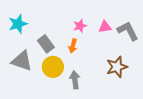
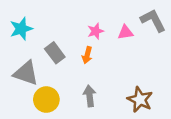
gray L-shape: (128, 31) -> (153, 20), moved
yellow circle: (53, 67) -> (46, 100), moved
brown star: (117, 67) -> (140, 100), moved, turned -30

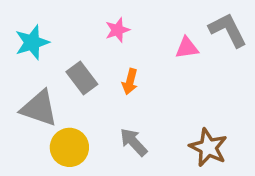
pink star: (96, 31) -> (117, 30), moved
gray arrow: (90, 96) -> (133, 142), turned -36

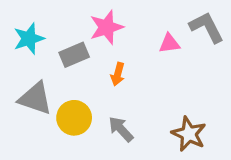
pink star: (117, 30) -> (106, 27), size x1.5
gray rectangle: (82, 78) -> (74, 55), moved, turned -76
yellow circle: (69, 147) -> (74, 118), moved

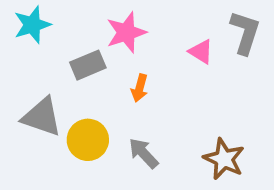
gray L-shape: (207, 27) -> (245, 32), turned 45
cyan star: (29, 39) -> (32, 25), moved
pink triangle: (169, 43) -> (201, 52), turned 40

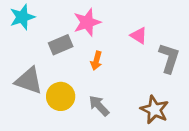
gray L-shape: (245, 32) -> (169, 58), moved

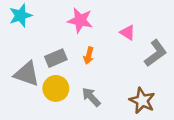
pink star: (87, 22) -> (80, 20), turned 30
gray rectangle: (61, 45) -> (56, 58), moved
gray L-shape: (169, 58) -> (156, 53), turned 36

